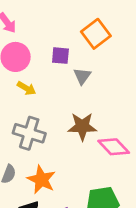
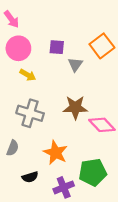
orange square: (96, 34) -> (102, 46), moved
orange star: (41, 180) -> (56, 153), moved

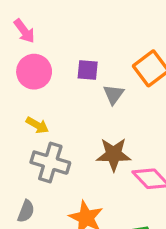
yellow arrow: (28, 75) -> (37, 125), moved

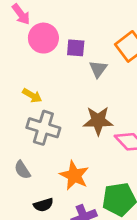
pink circle: (34, 72) -> (43, 38), moved
gray semicircle: (26, 211) -> (22, 170), turned 126

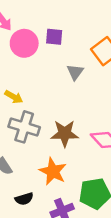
purple square: (76, 48) -> (54, 37), moved
brown star: (98, 121) -> (65, 133), moved

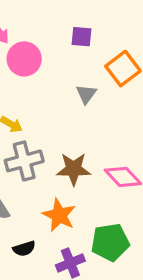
purple square: (54, 37) -> (82, 37), moved
gray cross: (24, 127) -> (24, 161), turned -32

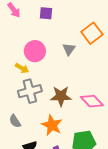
purple square: (82, 37) -> (46, 13), moved
pink circle: (24, 59) -> (35, 51), moved

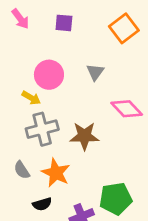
orange square: (92, 33) -> (124, 28), moved
pink diamond: (92, 101) -> (127, 109), moved
orange star: (52, 125) -> (56, 173), moved

